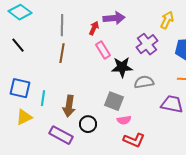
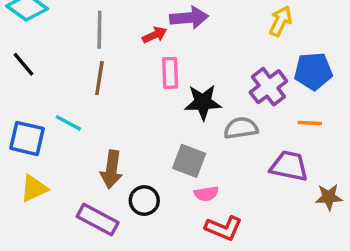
red arrow: (94, 28) -> (155, 35), turned 40
purple cross: (147, 44) -> (268, 87), moved
pink rectangle: (103, 50) -> (170, 73), turned 30
cyan line: (43, 98) -> (68, 123), moved, turned -70

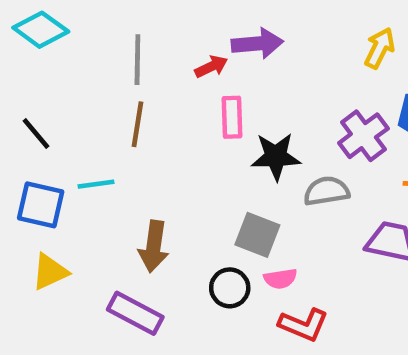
black line: (24, 64) -> (36, 133), moved
cyan line: (68, 123) -> (96, 184), turned -36
black circle: (144, 201) -> (230, 288), moved

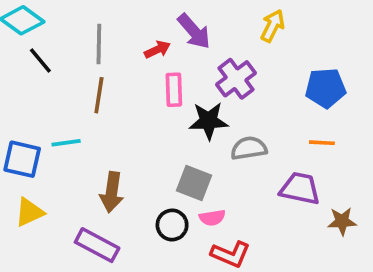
purple arrow: (257, 44) -> (194, 31), turned 54
yellow arrow: (380, 48) -> (273, 26), moved
black line: (36, 133) -> (40, 60), moved
purple cross: (363, 136) -> (236, 79), moved

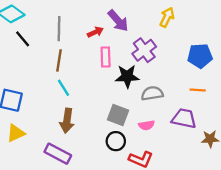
cyan line: (66, 143) -> (64, 88), moved, turned 66
pink semicircle: (212, 218) -> (146, 125), moved
black circle: (172, 225) -> (116, 141), moved

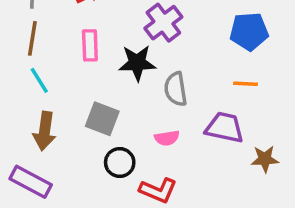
pink rectangle: (106, 57) -> (90, 45), moved
gray semicircle: (152, 93) -> (176, 89), turned -90
gray square: (118, 115) -> (102, 119), moved

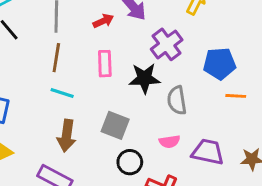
blue pentagon: (249, 31) -> (220, 64), moved
cyan line: (39, 80) -> (62, 93), turned -40
purple trapezoid: (225, 128) -> (208, 152), moved

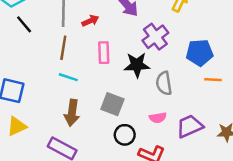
red arrow: (103, 21) -> (90, 21), moved
purple trapezoid: (208, 152) -> (190, 126), turned -36

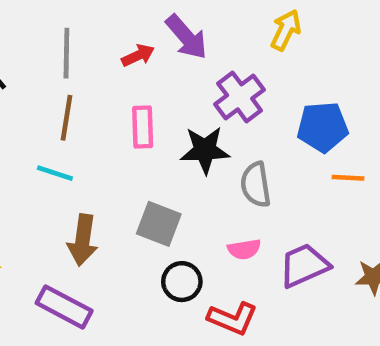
red arrow: (90, 21) -> (138, 55), moved
cyan line: (68, 77) -> (55, 173), moved

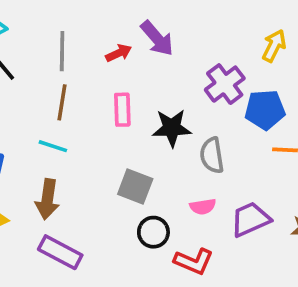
yellow arrow: (286, 30) -> (274, 46), moved
purple cross: (240, 97) -> (225, 84), moved
brown arrow: (83, 240) -> (47, 199), moved

